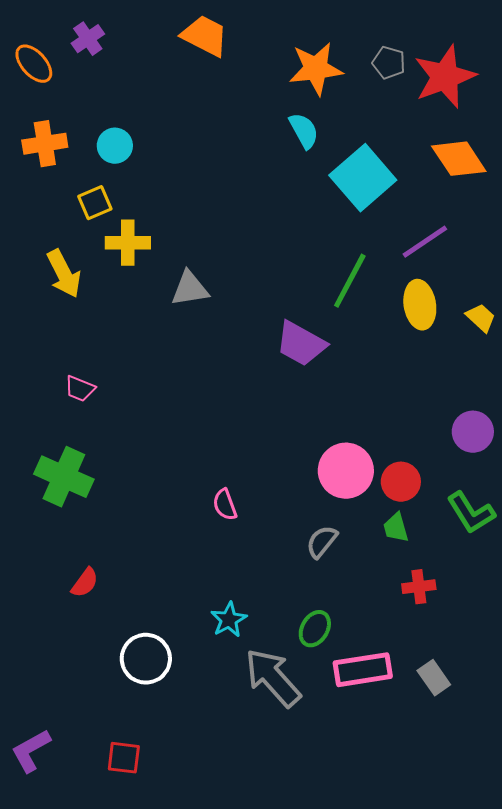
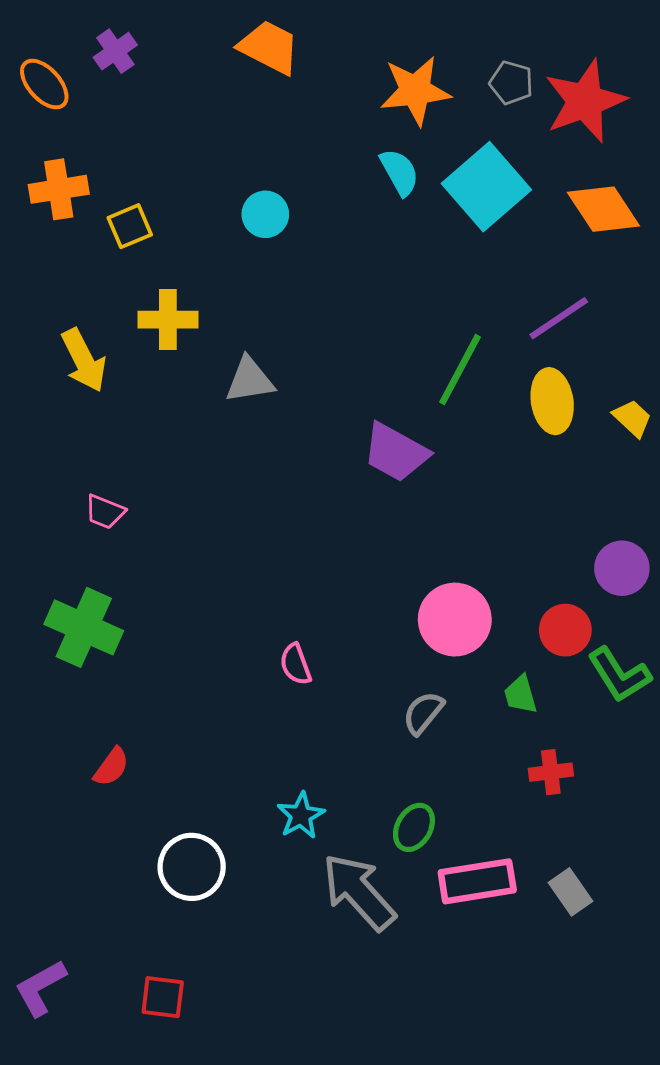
cyan circle: (115, 146) -> (265, 214), moved
cyan square: (363, 178) -> (486, 187), moved
yellow square: (95, 203) -> (130, 226), moved
red circle: (401, 482) -> (565, 630), moved

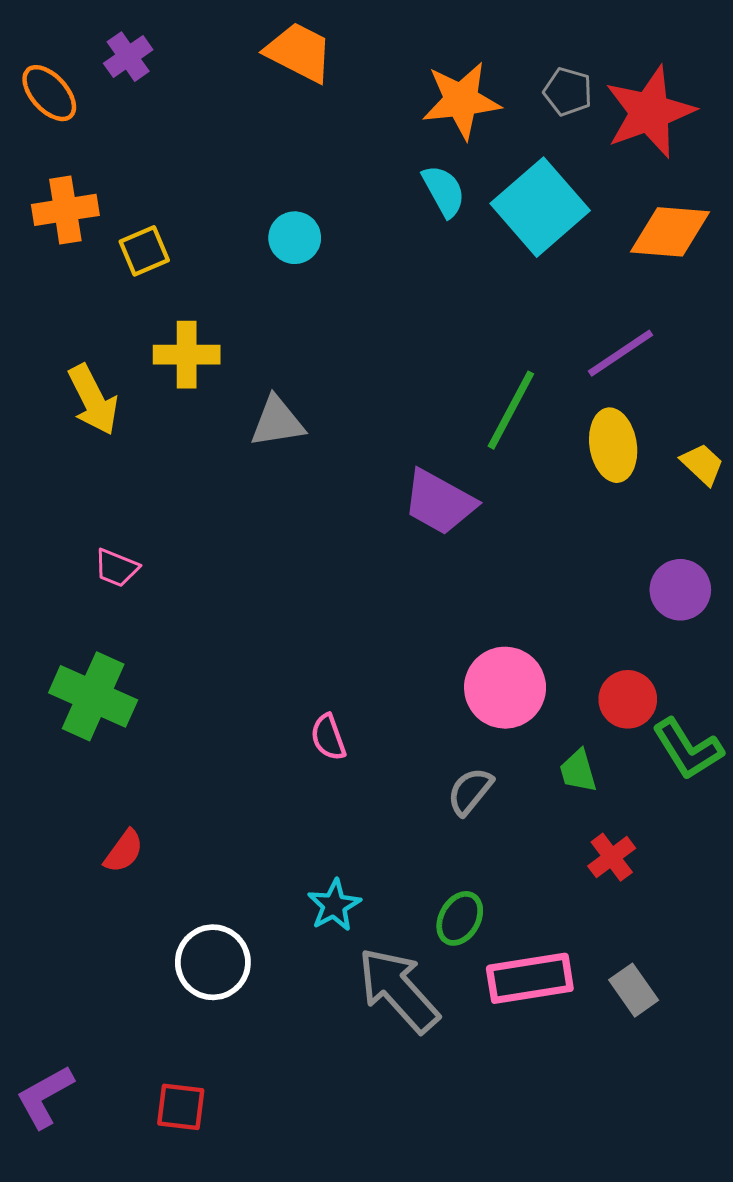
orange diamond: (603, 209) -> (670, 232), turned -52
purple circle: (622, 568) -> (680, 590), moved
red cross: (551, 772) -> (612, 857), turned -30

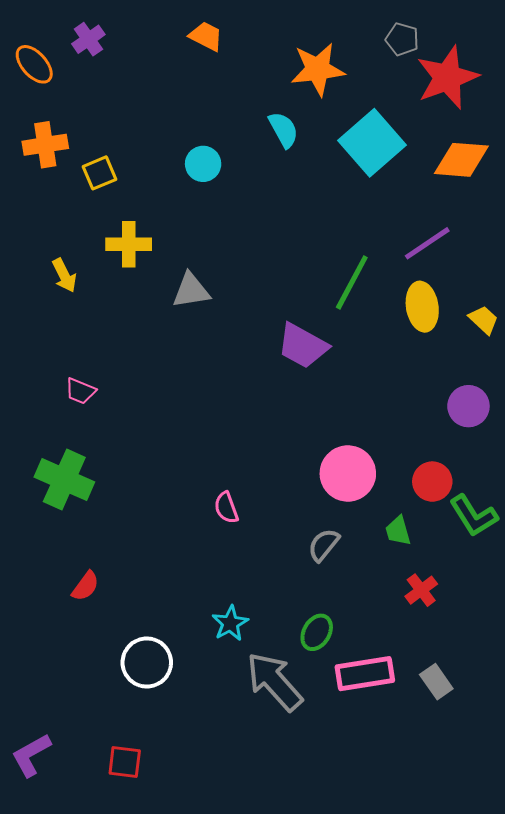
orange trapezoid: (299, 52) -> (206, 36), size x0.7
gray pentagon: (568, 92) -> (402, 39), moved
cyan semicircle: (444, 191) -> (283, 130), moved
yellow arrow: (93, 400) -> (64, 275), size x0.7

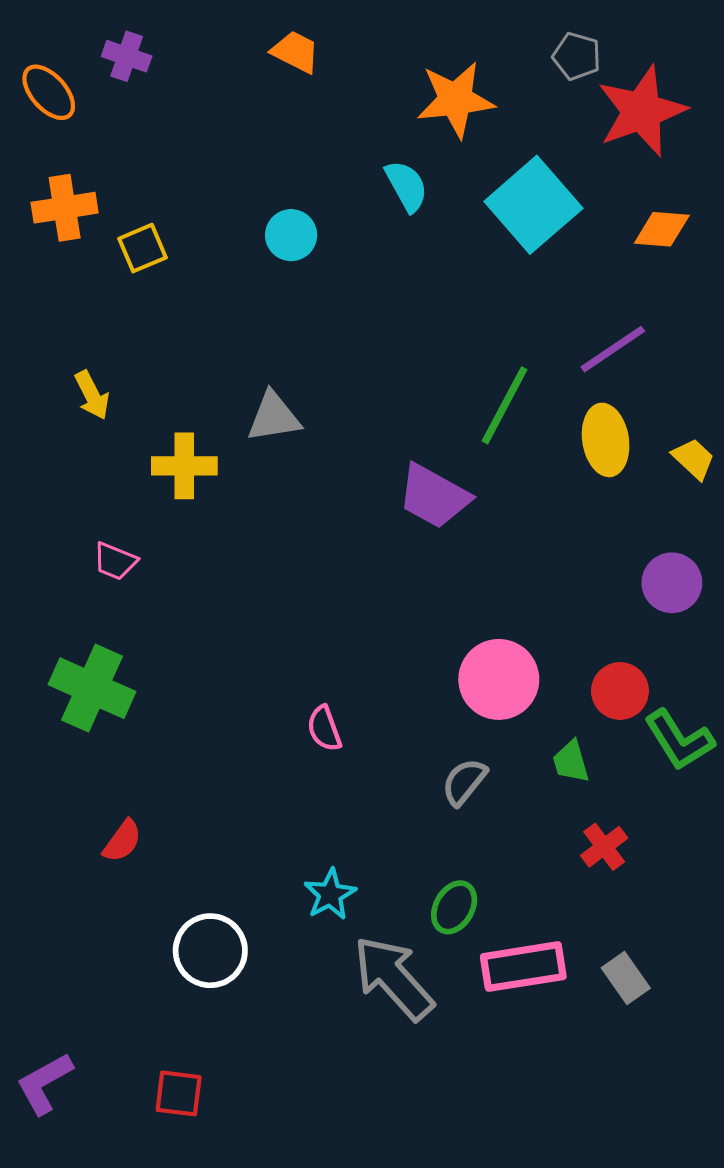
purple cross: (88, 39) -> (127, 56), turned -36
orange diamond: (461, 160) -> (662, 229), size x0.7
yellow cross: (129, 244) -> (184, 466), moved

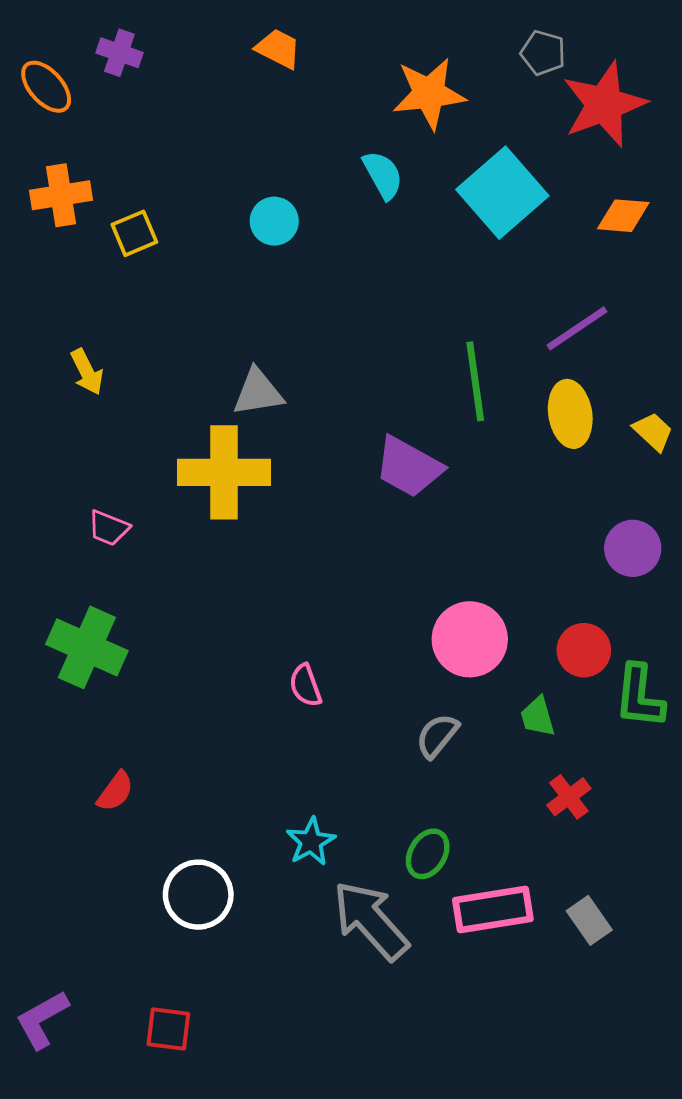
green line: (505, 405) -> (475, 381), turned -36
yellow cross: (184, 466) -> (224, 472), moved, size x1.5
green L-shape: (679, 740) -> (639, 696), turned 38

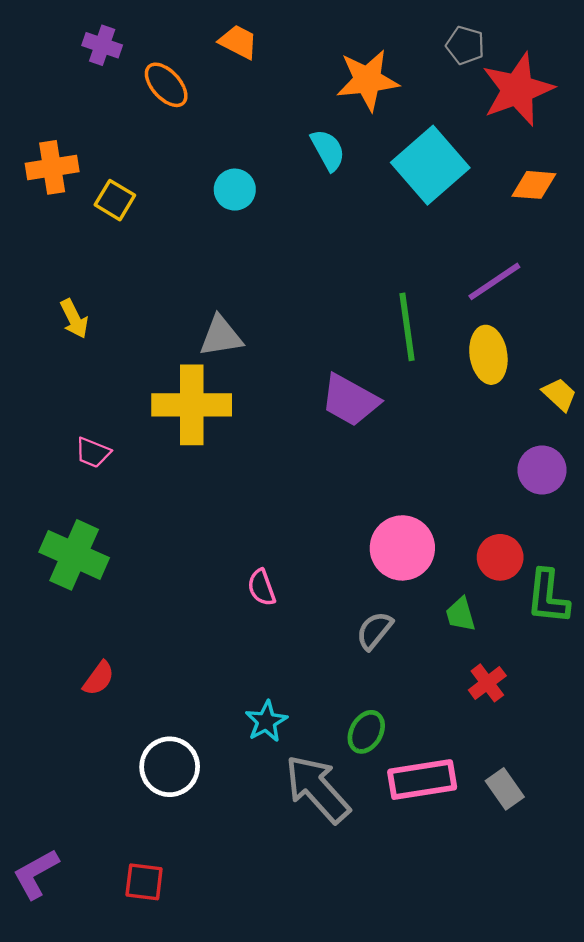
orange ellipse: (46, 87) -> (166, 85), moved
yellow square: (134, 233) -> (115, 200), turned -36
yellow trapezoid: (653, 432) -> (559, 394), moved

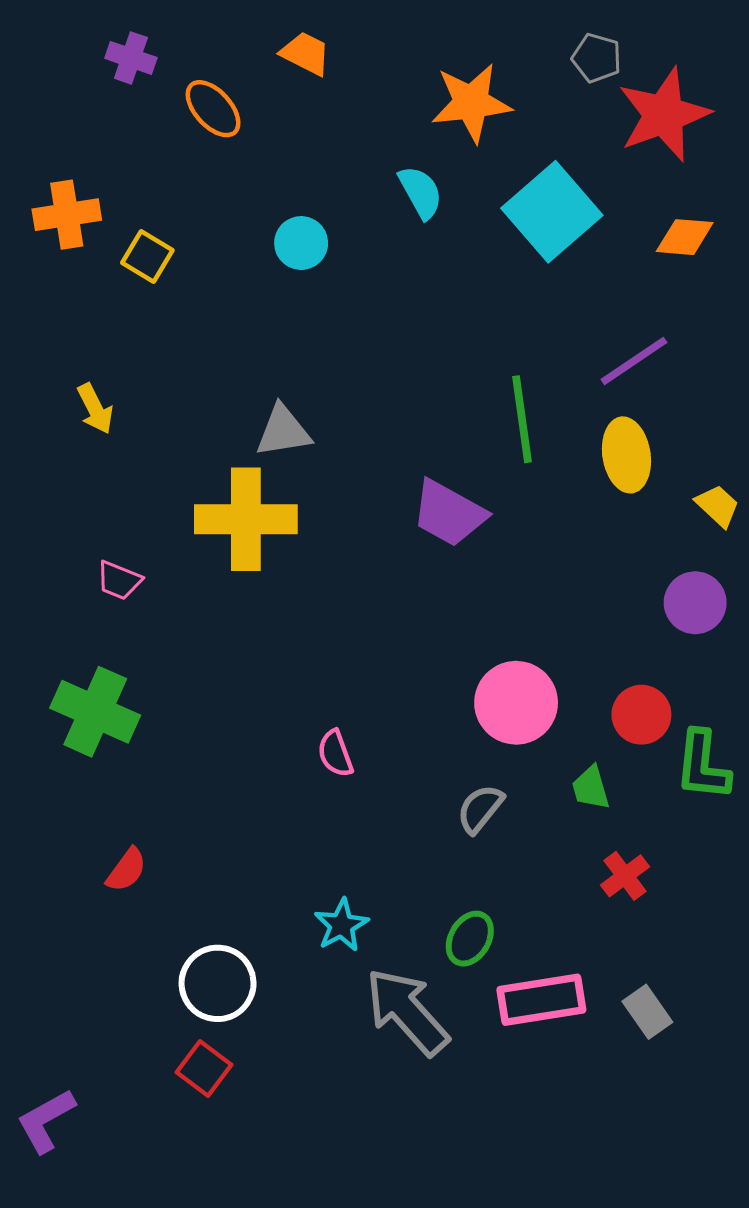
red square: (144, 882) -> (204, 1068), moved, turned 30

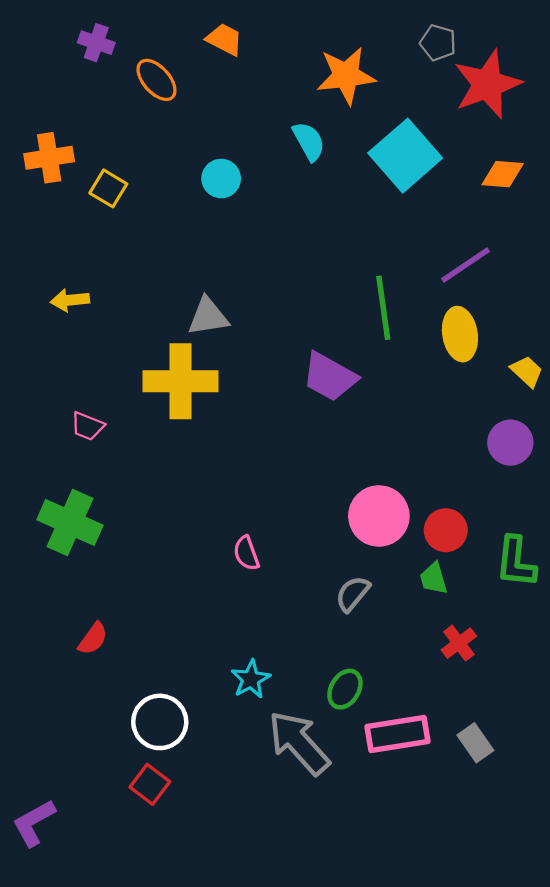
yellow arrow: (95, 409) -> (70, 300), turned 111
red circle: (641, 715) -> (446, 530), moved

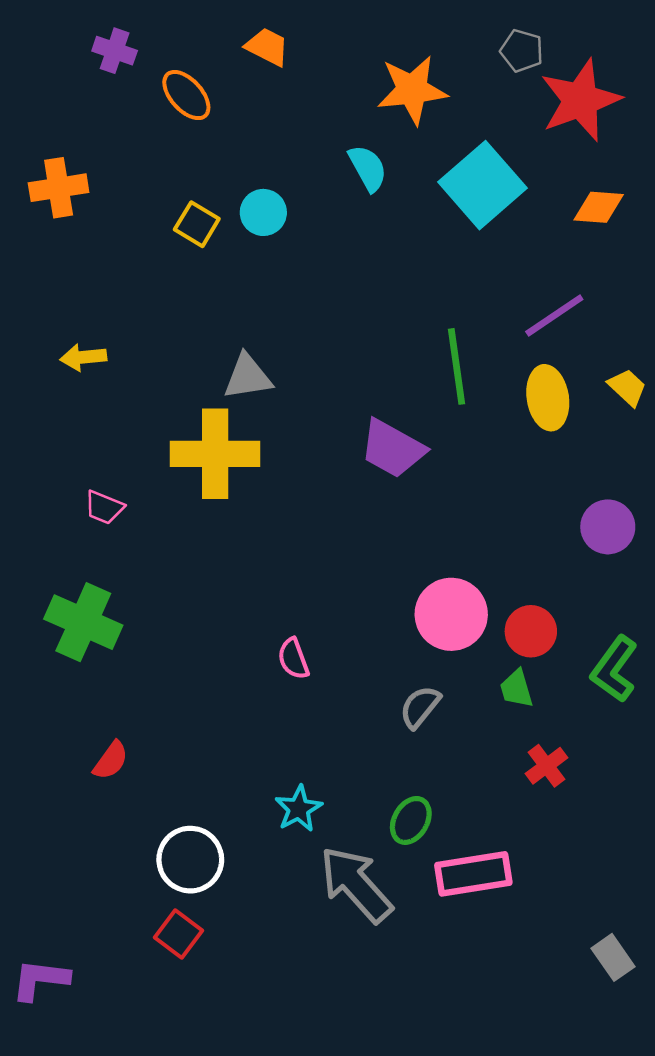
yellow square: (108, 188) -> (197, 224), moved
yellow trapezoid: (527, 371) -> (627, 387), moved
green L-shape: (516, 562) -> (614, 669), turned 30
gray rectangle: (475, 743) -> (613, 957), moved
purple L-shape: (34, 823) -> (40, 980), turned 36

